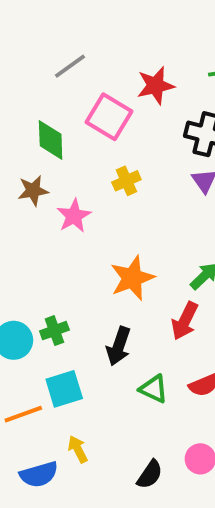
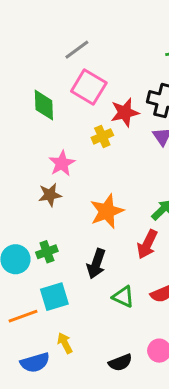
gray line: (70, 66) -> (77, 50), moved
red star: (156, 86) -> (125, 113), moved
brown star: (33, 191) -> (50, 195), moved
black semicircle: (150, 474) -> (120, 363), turned 35

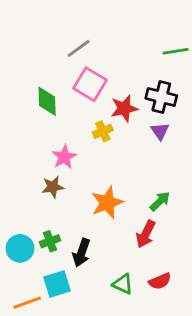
black arrow: (96, 264) -> (81, 253), moved

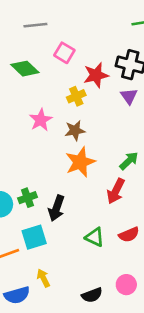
gray line: (79, 48) -> (35, 25), moved, turned 30
pink square: (90, 84) -> (64, 53), size x0.7
green diamond: (47, 101) -> (25, 69), turned -44
brown star: (53, 187) -> (75, 130), moved

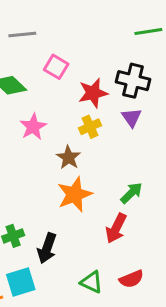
yellow cross: (76, 96) -> (90, 127), moved
pink star: (41, 120) -> (33, 127), moved
brown star: (75, 130) -> (68, 158), turned -30

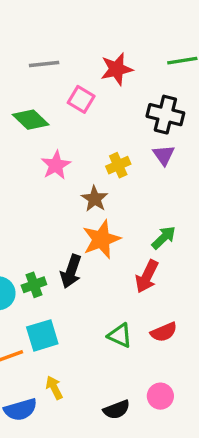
red star: (93, 93) -> (117, 69), moved
black arrow: (47, 248) -> (71, 271), moved

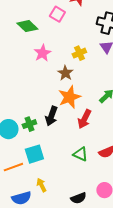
red arrow: (147, 276) -> (84, 119), moved

